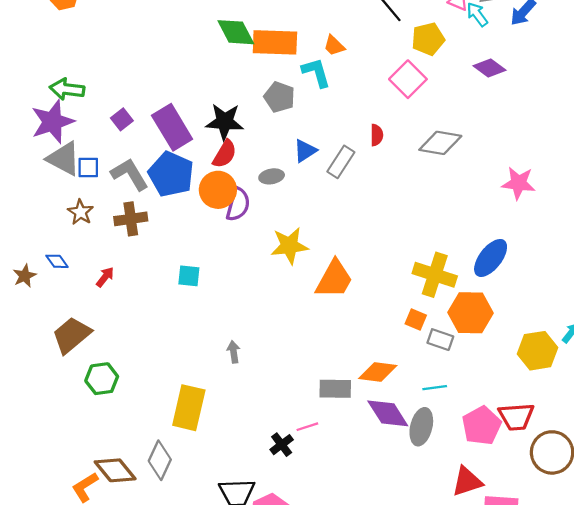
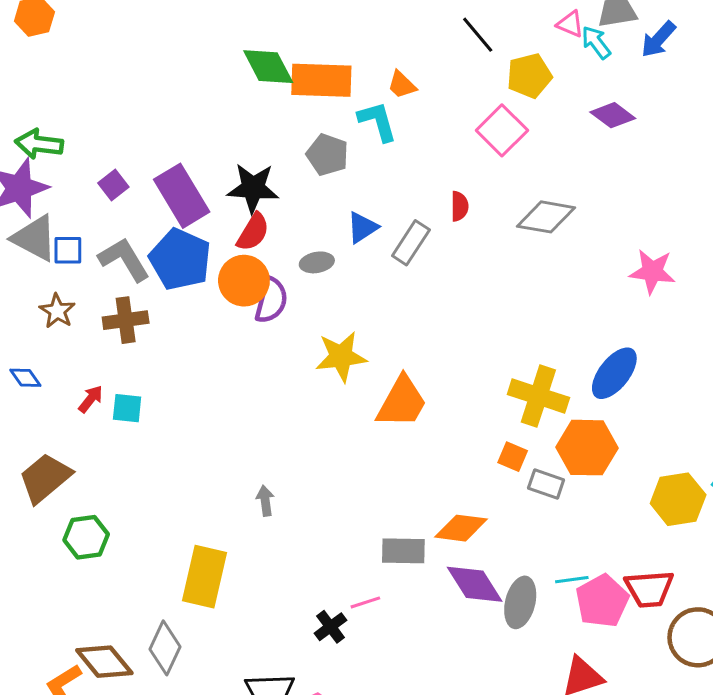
cyan square: (189, 276) -> (127, 408), moved
cyan line: (435, 388) -> (572, 580), moved

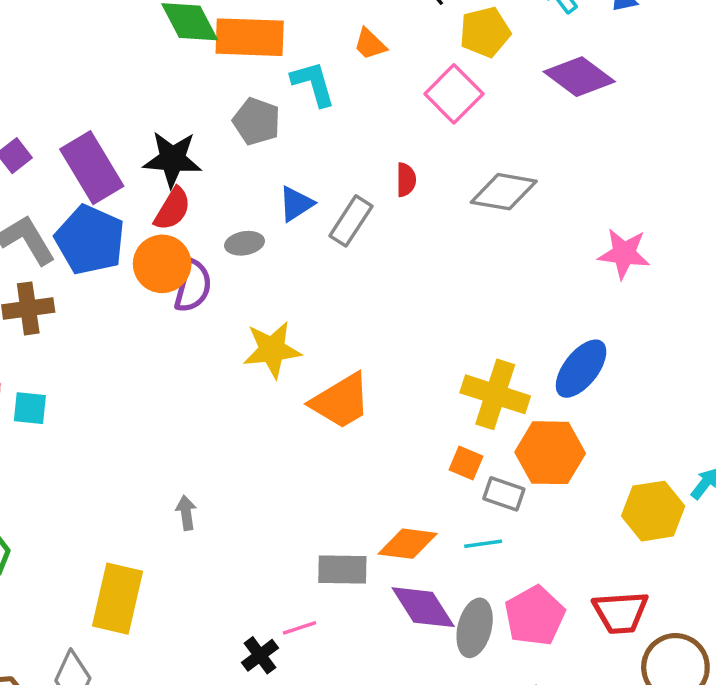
orange trapezoid: (402, 85) -> (370, 44), moved
purple diamond: (613, 115) -> (579, 77), size x1.4
orange trapezoid: (402, 402) -> (341, 401), turned 30
cyan line: (572, 580) -> (483, 544), moved
pink pentagon: (602, 601) -> (535, 616), moved

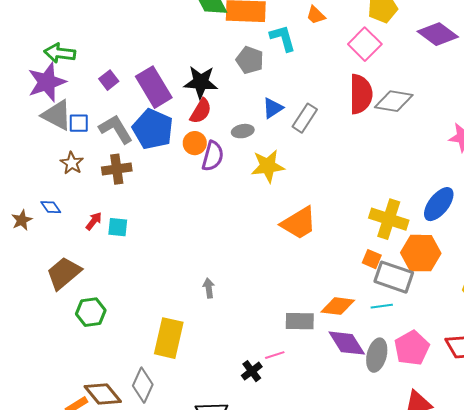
red semicircle: (406, 180) -> (361, 94), moved, size x2.0
orange circle: (162, 264) -> (195, 143), size x0.7
yellow star: (272, 350) -> (268, 166), moved
gray rectangle: (504, 494) -> (394, 277), size x1.6

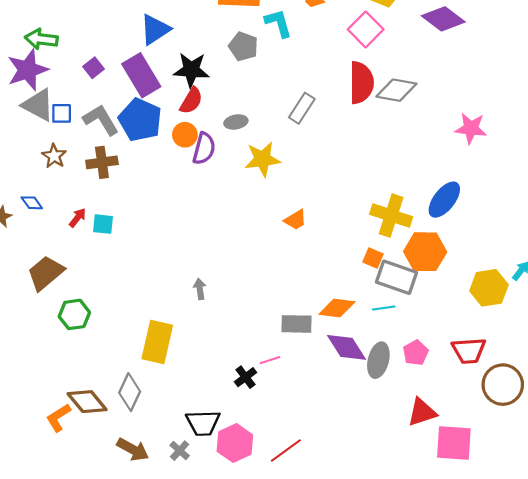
blue triangle: (273, 108) -> (155, 29), moved, size x1.4
orange trapezoid: (299, 223) -> (295, 220), size x0.6
pink pentagon: (412, 348) -> (416, 353), size x0.7

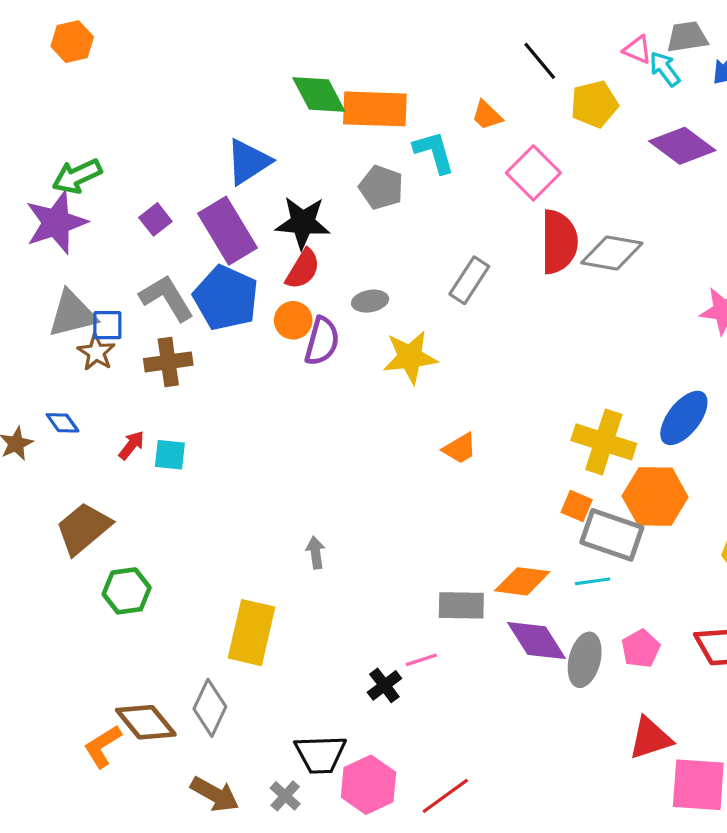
pink square: (366, 29) -> (533, 173), moved
green arrow: (41, 39) -> (77, 176), turned -32
gray triangle: (38, 105) -> (72, 314), moved, turned -42
blue square: (62, 113) -> (107, 325), moved

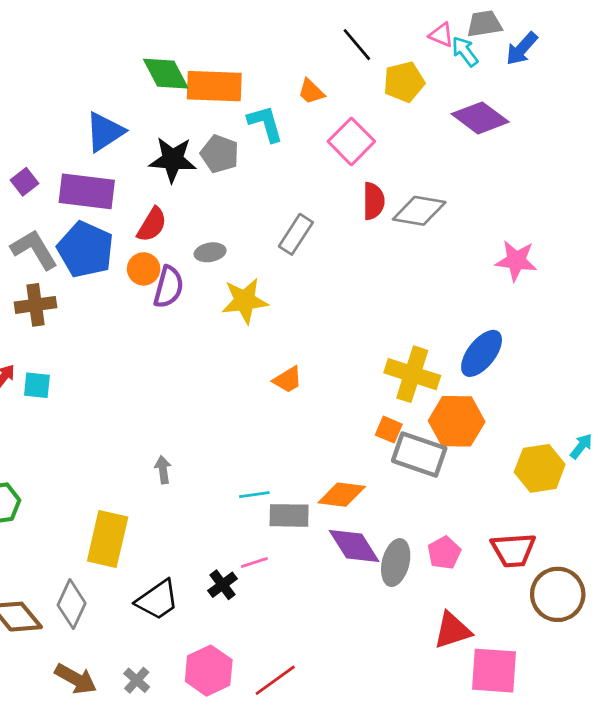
black star: (303, 223) -> (173, 159), moved
purple rectangle: (228, 231) -> (87, 191), turned -52
red semicircle: (559, 242) -> (373, 201), size x0.7
cyan line: (593, 581) -> (254, 495), moved
black trapezoid: (320, 754) -> (157, 600), moved, turned -33

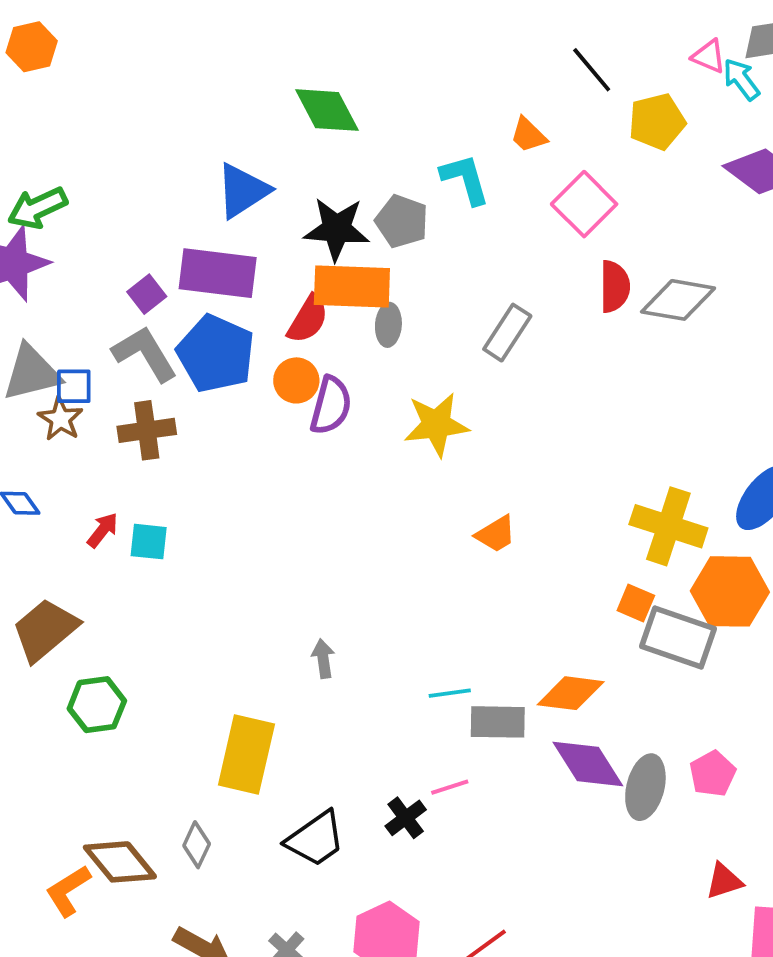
orange rectangle: (214, 86) -> (352, 286), moved
purple square: (24, 182) -> (147, 294), moved
gray ellipse: (210, 252) -> (388, 325), moved, turned -76
gray diamond: (72, 604) -> (197, 845), size x0.7
red triangle: (452, 630) -> (724, 881), size x0.7

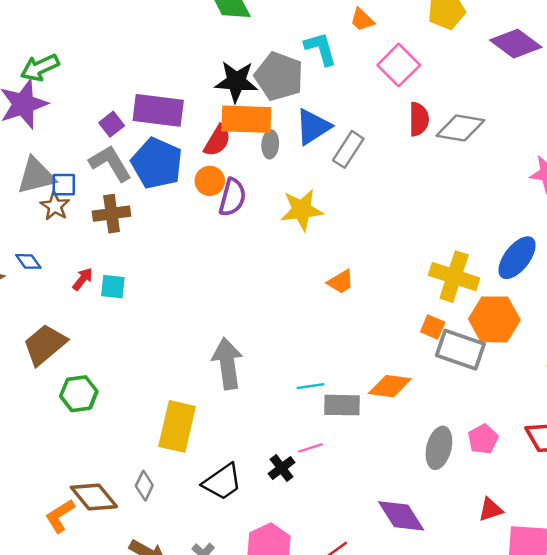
blue triangle: (243, 191) -> (313, 127), moved
gray pentagon: (402, 221) -> (279, 76), size x1.4
gray arrow: (323, 659) -> (227, 363), size x2.0
purple diamond: (588, 764) -> (401, 516), moved

